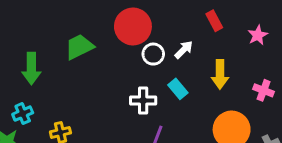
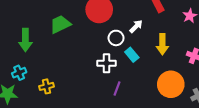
white circle: (153, 54) -> (116, 38), moved

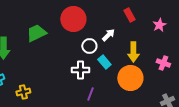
orange circle: (171, 84) -> (130, 78), moved

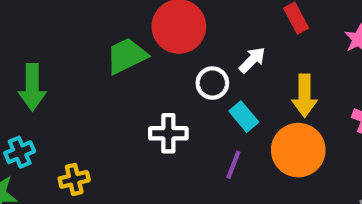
green trapezoid: (36, 33) -> (127, 56), moved
white cross: (80, 70) -> (168, 133), moved
purple line: (90, 94) -> (233, 165), moved

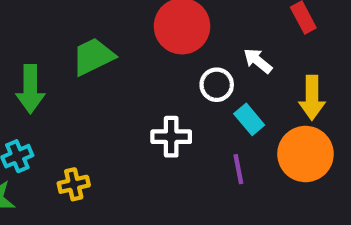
green trapezoid: (127, 56) -> (93, 57), moved
white arrow: (252, 60) -> (258, 61), turned -96
purple line: (233, 165) -> (238, 169), turned -32

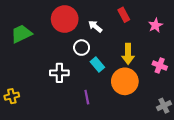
white arrow: (258, 61) -> (95, 26), moved
purple line: (238, 169) -> (87, 97), moved

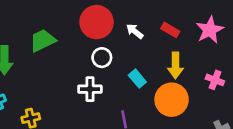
red rectangle: (124, 15) -> (170, 30), moved, turned -32
pink star: (155, 25) -> (210, 30), size x1.5
white circle: (82, 48) -> (102, 58), moved

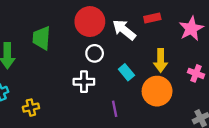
red rectangle: (170, 30) -> (152, 18), moved, turned -42
white arrow: (135, 31) -> (124, 30), size x1.5
green trapezoid: (43, 40) -> (42, 38), turned -60

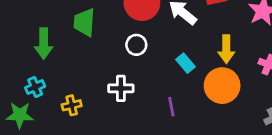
white circle: (95, 53) -> (136, 45), moved
white cross: (84, 82) -> (121, 88), moved

